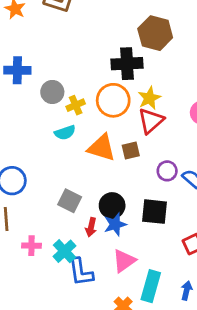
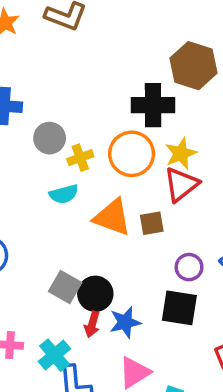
purple circle: (167, 171) -> (189, 267), moved
black circle: (112, 206) -> (95, 294), moved

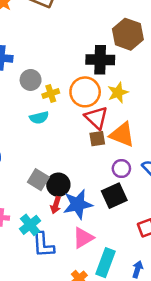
red triangle: (181, 184) -> (96, 118), moved, turned -40
orange triangle: (112, 217) -> (122, 134), moved
black square: (179, 308) -> (114, 196), turned -35
blue star: (125, 322) -> (78, 204), size x1.4

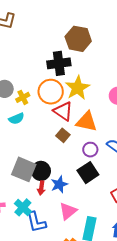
yellow star: (118, 93) -> (78, 88), size x1.4
brown square: (97, 139) -> (63, 135), moved, turned -32
gray square: (38, 180) -> (24, 169), size x1.4
blue star: (78, 204) -> (59, 184), size x0.7

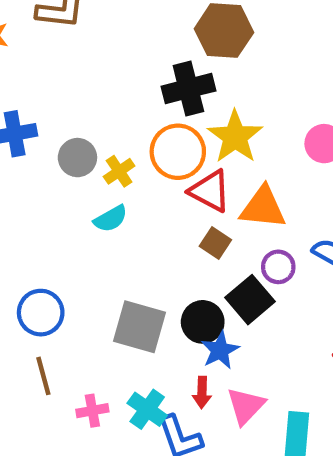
black circle: (41, 171) -> (203, 322), moved
black square: (88, 173) -> (250, 300), moved
red arrow: (41, 188) -> (202, 392), moved

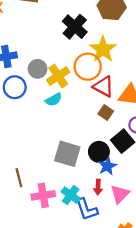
black cross: (188, 89) -> (75, 27), moved, turned -35
yellow star: (235, 137) -> (103, 49), moved
yellow cross: (119, 171) -> (58, 76), size x1.5
blue circle: (41, 313) -> (15, 87), moved
pink cross: (92, 411) -> (43, 195), size x1.5

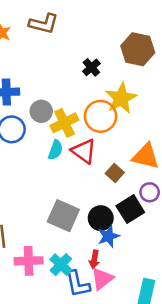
black cross: (75, 27) -> (91, 67), size x0.6
red triangle: (103, 87) -> (84, 151), moved
cyan semicircle: (54, 100) -> (55, 150), turned -49
pink triangle: (120, 194) -> (102, 279), moved

